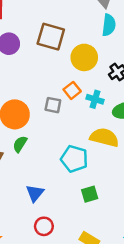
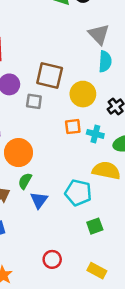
orange square: (72, 90) -> (73, 127), turned 35
gray square: (53, 105) -> (34, 101), moved
blue triangle: (35, 193) -> (39, 200), moved

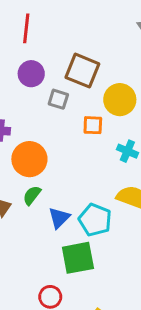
orange square: (73, 127) -> (93, 125), moved
blue triangle: (39, 200) -> (59, 218), moved
green square: (95, 226) -> (78, 258), moved, size x1.6

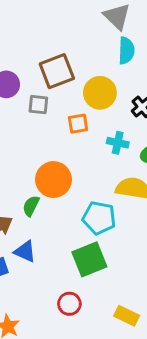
brown square: (82, 71) -> (57, 71), turned -32
orange circle: (29, 159) -> (54, 180), moved
blue triangle: (59, 218) -> (25, 251), moved, turned -40

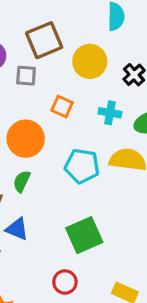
orange square: (78, 124) -> (62, 107), moved, turned 35
orange circle: (54, 180) -> (26, 139), moved
cyan pentagon: (99, 218) -> (82, 166), moved

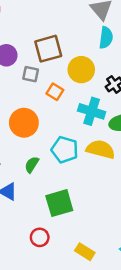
orange square: (62, 107) -> (55, 92), moved
cyan cross: (110, 113) -> (92, 111), size x1.5
green semicircle: (22, 181) -> (32, 165), moved

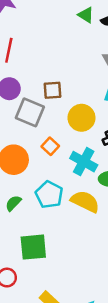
brown square: (48, 49) -> (52, 90), size x0.7
gray square: (31, 74) -> (30, 112), size x1.6
orange square: (55, 92) -> (50, 146), moved

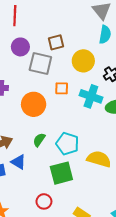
orange square: (50, 146) -> (62, 88), turned -32
cyan pentagon: (49, 195) -> (67, 144), moved
yellow semicircle: (85, 201) -> (99, 159), moved

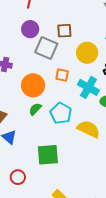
green semicircle: (39, 140) -> (35, 109), moved
cyan pentagon: (67, 144) -> (61, 113), moved
yellow semicircle: (99, 159) -> (89, 129), moved
red circle: (44, 201) -> (18, 177), moved

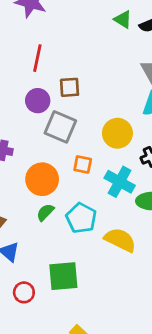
brown square: (64, 31) -> (70, 87), moved
red circle: (18, 177) -> (24, 292), moved

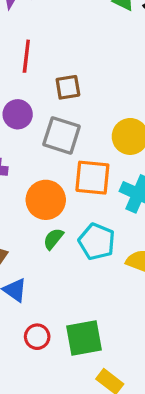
purple circle: (38, 101) -> (18, 114), moved
orange square: (83, 164) -> (92, 178), size x1.6
green square: (63, 276) -> (84, 338), moved

